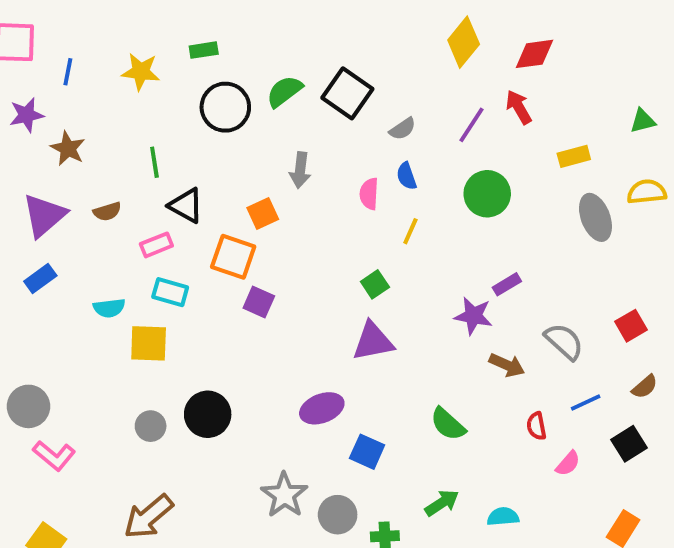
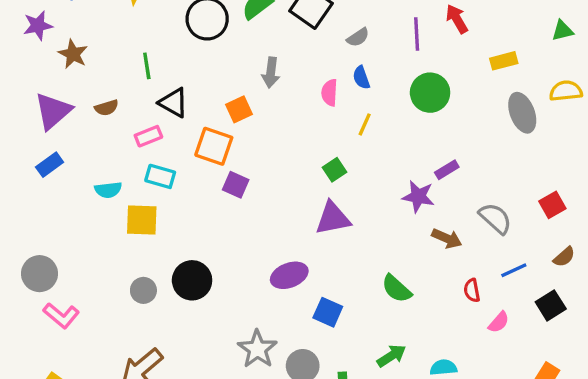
purple line: (471, 125) -> (417, 34), turned -36

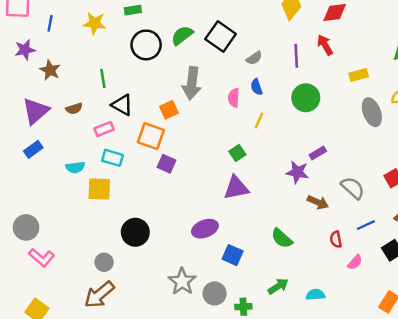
gray arrow: (271, 72) -> (192, 83), size x1.5
gray circle: (143, 290) -> (104, 262), moved

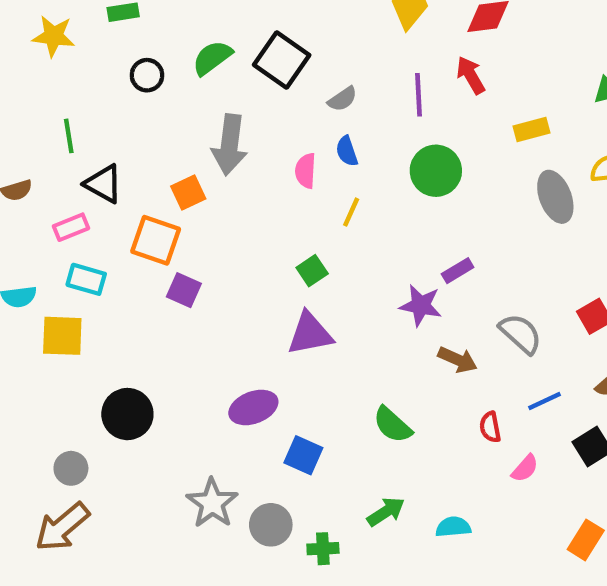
black circle: (146, 45) -> (147, 75), size x0.6

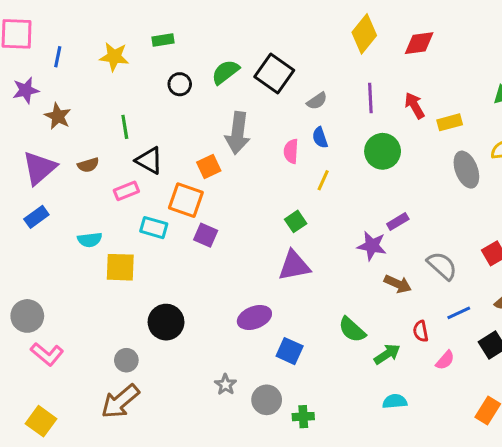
red arrow: (471, 75) -> (415, 106), moved
cyan rectangle: (86, 279) -> (154, 228), moved
gray star: (212, 503) -> (225, 385), size x0.6
green arrow: (386, 512) -> (387, 354), moved

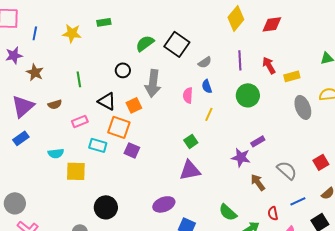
black circle: (180, 84) -> (123, 70), moved
black triangle: (149, 160) -> (107, 101), moved
brown arrow: (398, 284) -> (258, 182), turned -150

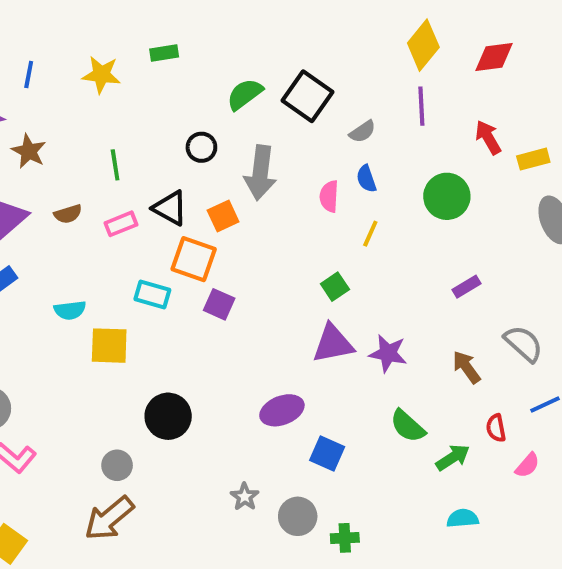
purple line: (240, 60) -> (421, 106), moved
pink rectangle: (80, 121) -> (121, 224), moved
purple star: (241, 157) -> (388, 353), moved

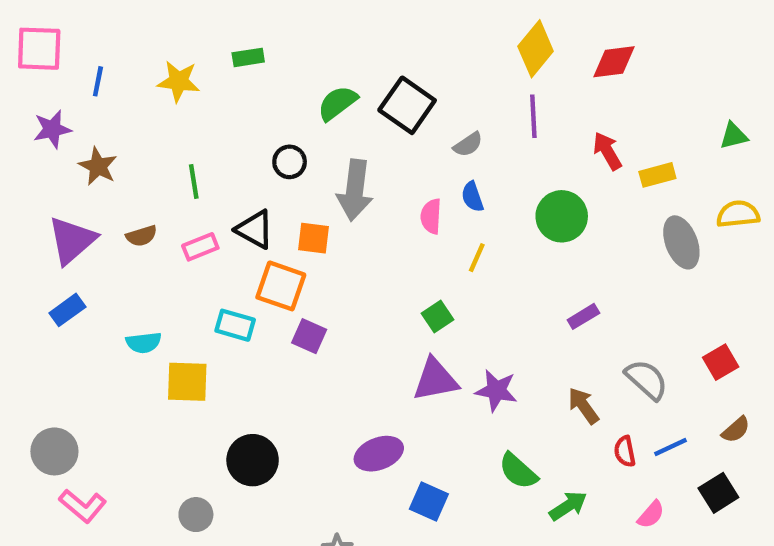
orange square: (223, 216) -> (313, 238), turned 32
red semicircle: (496, 428) -> (625, 451), moved

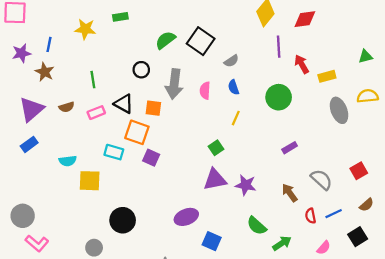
blue line: (98, 81) -> (49, 44), moved
purple line: (533, 116) -> (279, 47), moved
pink semicircle: (431, 216) -> (205, 91), moved

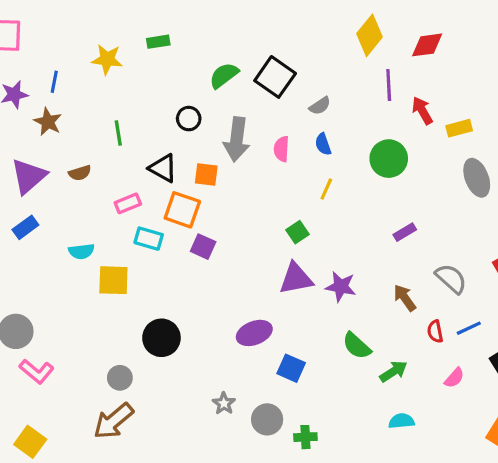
pink rectangle: (96, 113) -> (128, 203), moved

